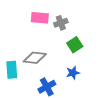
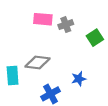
green square: (75, 45) -> (95, 38), moved

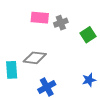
blue star: (79, 79) -> (89, 80), moved

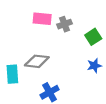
blue star: (89, 80) -> (94, 66), moved

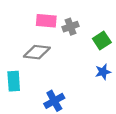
gray diamond: (37, 61) -> (37, 52), moved

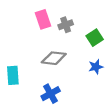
pink rectangle: (46, 21) -> (43, 19), turned 66
gray diamond: (37, 52) -> (54, 58), moved

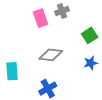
gray cross: (66, 25) -> (62, 11), moved

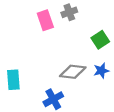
gray diamond: (51, 55) -> (73, 72), moved

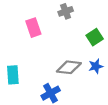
pink rectangle: (45, 20) -> (33, 28), moved

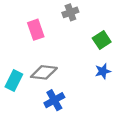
gray diamond: (69, 67) -> (44, 72), moved
cyan rectangle: (13, 75) -> (14, 81), turned 30

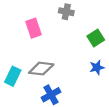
gray cross: (70, 12) -> (66, 12), turned 32

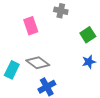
gray diamond: (41, 69) -> (38, 63), turned 30

